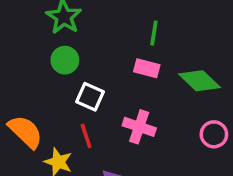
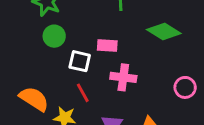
pink rectangle: (147, 68) -> (107, 46), moved
pink circle: (214, 134) -> (185, 87), moved

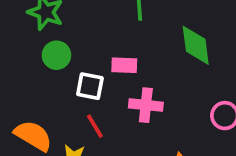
green diamond: (164, 32) -> (196, 45), turned 52

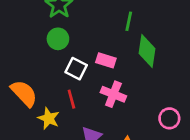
green diamond: (196, 45) -> (147, 51), moved

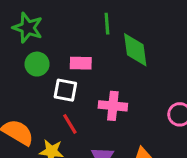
pink rectangle: (106, 60) -> (81, 63), moved

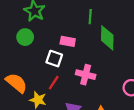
green circle: (37, 64) -> (25, 37), moved
red line: (70, 124) -> (54, 83), turned 56

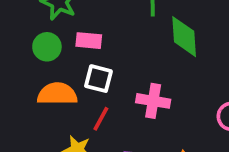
pink rectangle: (68, 41) -> (89, 41), moved
orange semicircle: (16, 83) -> (57, 94), moved, turned -35

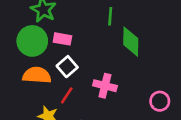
green circle: (47, 47) -> (32, 41), size x1.5
white square: (98, 79) -> (67, 67), turned 30

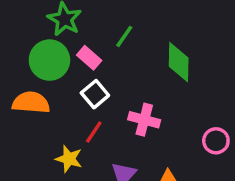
green line: (110, 16) -> (124, 36), moved, turned 30
pink rectangle: (62, 39) -> (89, 58), turned 30
orange semicircle: (37, 75) -> (31, 103), moved

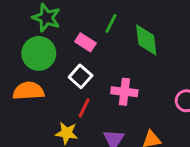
green line: (124, 36) -> (111, 24), moved
pink rectangle: (89, 58) -> (85, 42), moved

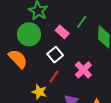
orange semicircle: (28, 91) -> (18, 59), turned 40
pink cross: (124, 92) -> (83, 70), turned 30

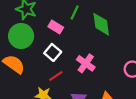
red line: (54, 77) -> (56, 76), turned 32

